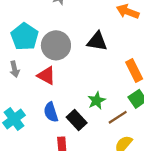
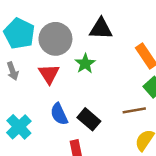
red triangle: (46, 76) -> (49, 74), turned 36
green star: (97, 101) -> (85, 64), moved
brown line: (118, 117) -> (134, 110), turned 30

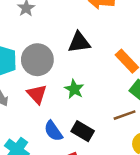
green star: (85, 64) -> (74, 89), moved

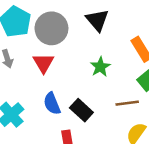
black triangle: (79, 42) -> (97, 20), turned 45
green star: (74, 89) -> (100, 67), moved

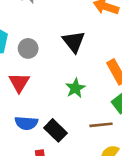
gray circle: (51, 28) -> (28, 48), size x0.6
blue semicircle: (52, 104) -> (26, 123), turned -65

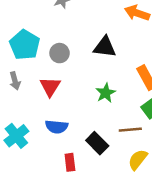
black triangle: (74, 42) -> (105, 47), turned -45
black rectangle: (55, 130) -> (97, 143), moved

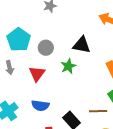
green star: (106, 93) -> (68, 66), moved

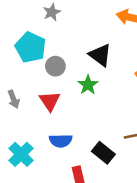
cyan pentagon: (19, 40) -> (31, 47), moved
black triangle: (82, 45) -> (100, 55), turned 36

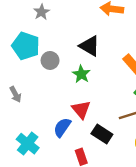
red triangle: (50, 101) -> (81, 110), moved
blue semicircle: (61, 141) -> (62, 127), turned 132

